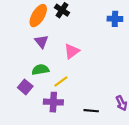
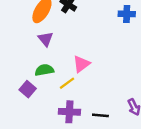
pink triangle: (72, 51) -> (81, 64), moved
purple cross: (53, 102) -> (69, 112), moved

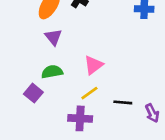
yellow line: (67, 83) -> (89, 93), moved
black line: (100, 115) -> (123, 102), moved

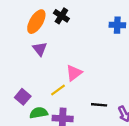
green semicircle: (52, 72) -> (39, 113), moved
yellow line: (89, 93) -> (58, 90), moved

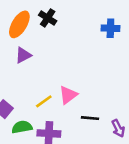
purple triangle: (40, 49) -> (23, 55), turned 42
pink triangle: (74, 73) -> (68, 95), moved

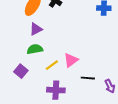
green semicircle: (22, 127) -> (35, 49), moved

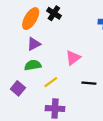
pink triangle: (71, 60) -> (73, 58), moved
black line: (88, 78) -> (89, 83), moved

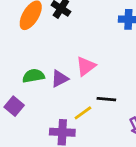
purple triangle: (34, 44) -> (60, 79), moved
yellow line: (51, 82) -> (83, 113), moved

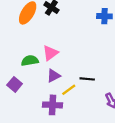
pink triangle: (86, 66) -> (50, 53), moved
purple triangle: (60, 79) -> (54, 76), moved

